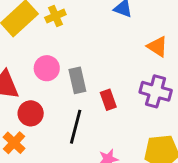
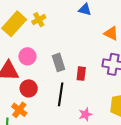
pink circle: (47, 68) -> (27, 56), moved
red rectangle: (108, 100) -> (81, 74), turned 32

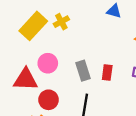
red rectangle: (81, 74) -> (107, 72), moved

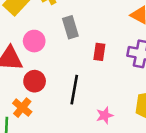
gray rectangle: (83, 71) -> (70, 27), moved

